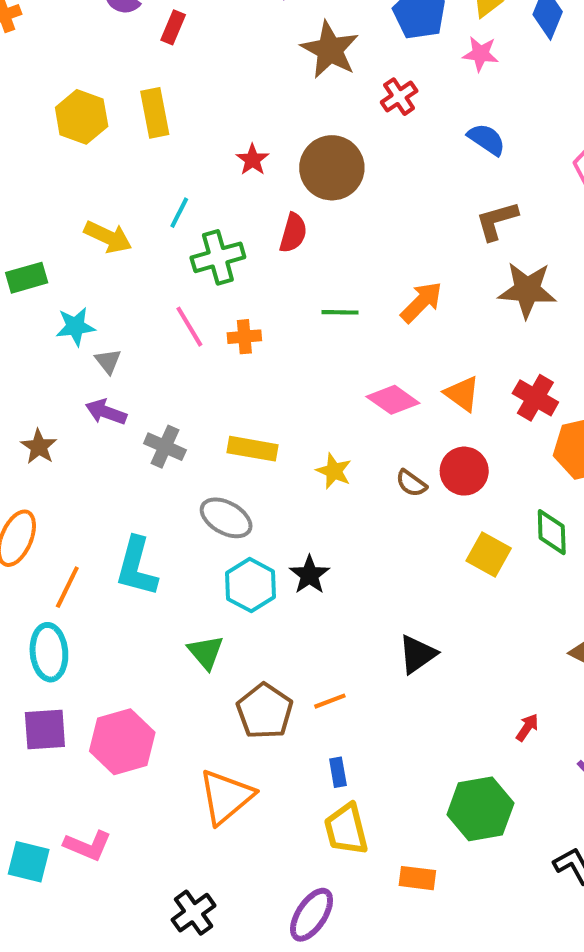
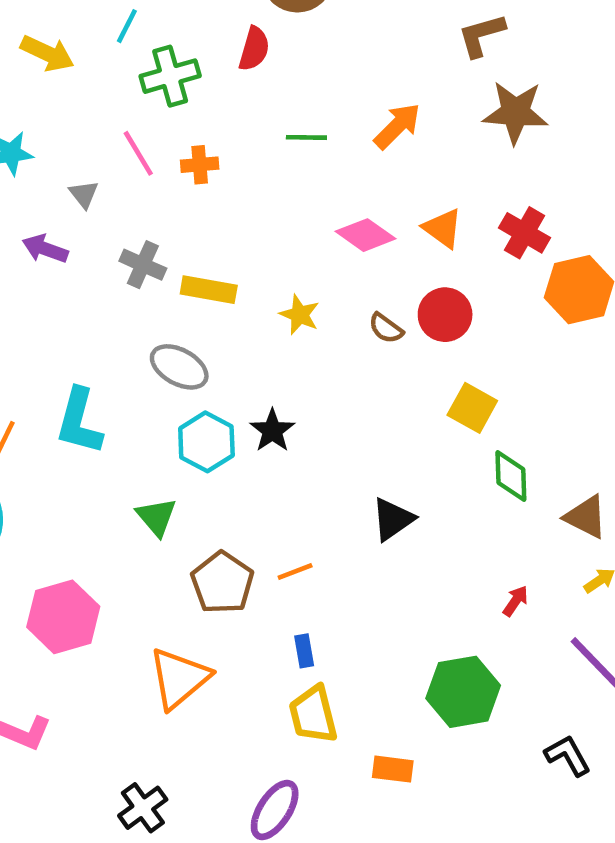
gray triangle: (108, 361) -> (84, 194), moved
gray cross: (165, 447) -> (143, 265), moved
green diamond: (552, 532) -> (511, 476), moved

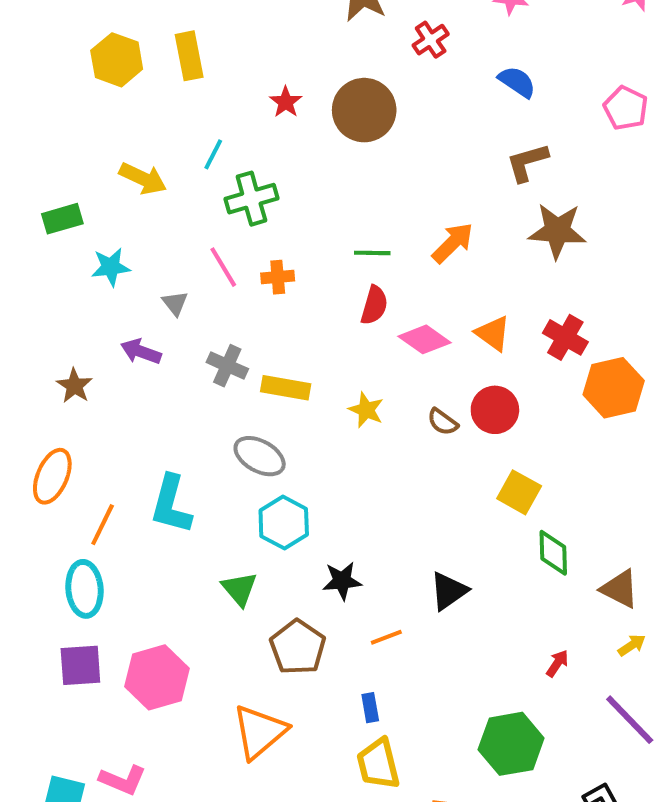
red semicircle: (254, 49) -> (374, 305), moved
black star: (272, 431) -> (342, 581), moved, turned 30
orange line: (295, 571) -> (386, 637), moved

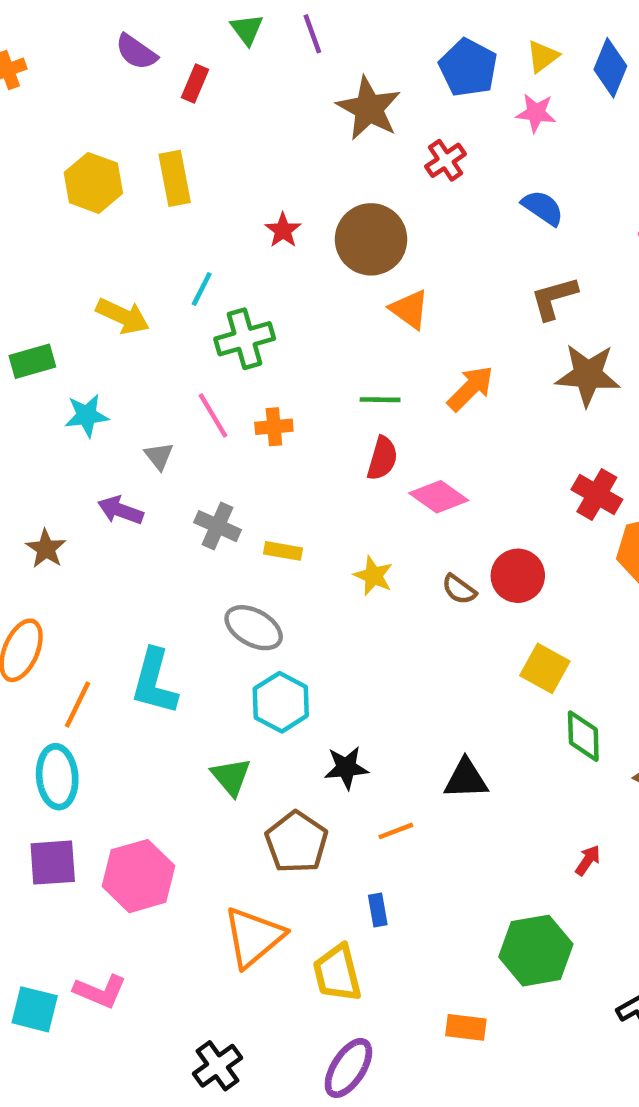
orange triangle: (493, 333) -> (409, 309), moved
yellow rectangle: (286, 388) -> (283, 551), size x0.7
black triangle: (449, 591) -> (466, 779), turned 33
yellow trapezoid: (378, 764) -> (337, 973), moved

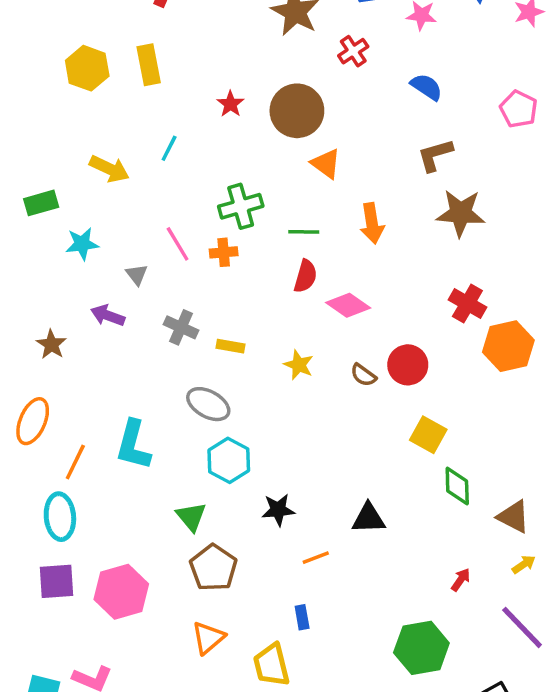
green cross: (245, 339) -> (241, 206), moved
orange arrow: (470, 388) -> (372, 223), turned 126
brown pentagon: (297, 842) -> (213, 568), moved
orange triangle: (254, 937) -> (208, 638), size x0.7

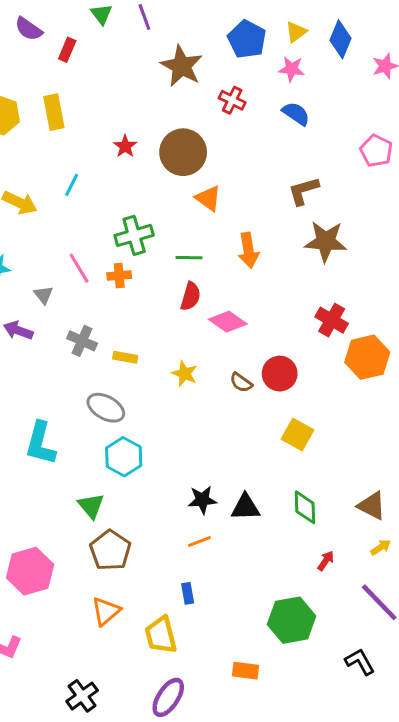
red cross: (353, 51) -> (232, 100), turned -30
blue semicircle: (427, 87) -> (296, 114), moved
green diamond: (457, 486) -> (305, 507), moved
black star: (278, 510) -> (202, 500), moved

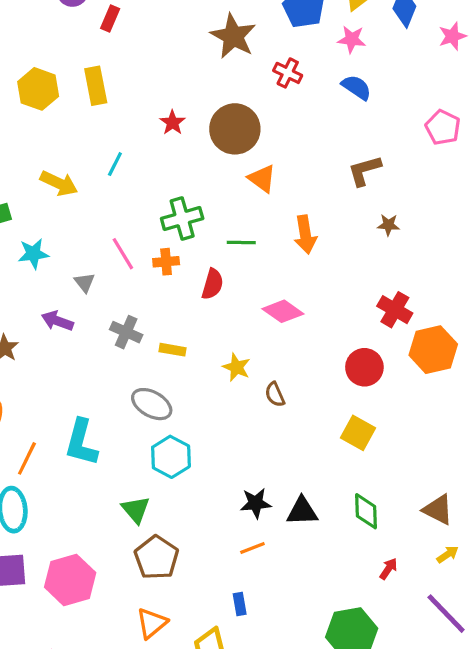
brown star: (326, 241) -> (388, 225), size x0.5
red semicircle: (191, 296) -> (212, 284), moved
red circle: (280, 374) -> (364, 367), moved
brown semicircle: (241, 382) -> (275, 394), moved, turned 30

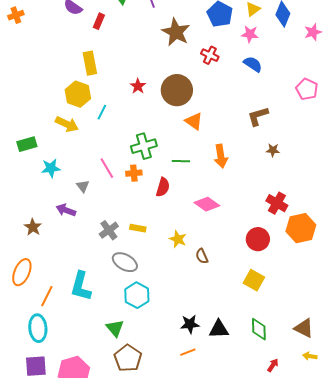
yellow hexagon: (38, 89) -> (78, 94), moved
gray cross: (126, 332) -> (109, 230), moved, turned 30
yellow arrow: (448, 554) -> (310, 356), turned -136

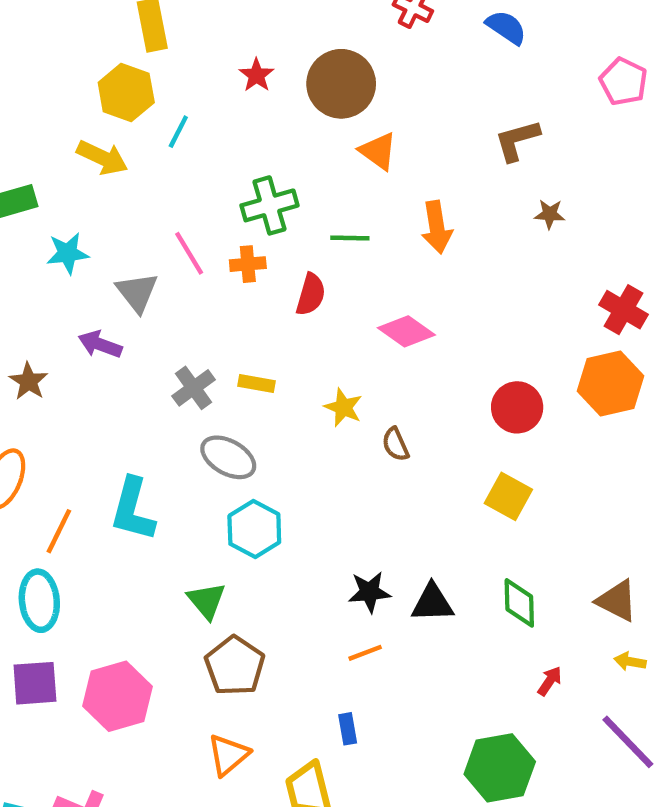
gray triangle: (83, 186) -> (137, 292), size x1.5
red cross: (277, 203) -> (624, 310), moved

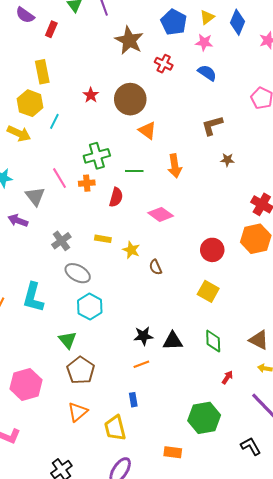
yellow rectangle: (256, 383) -> (103, 239), moved

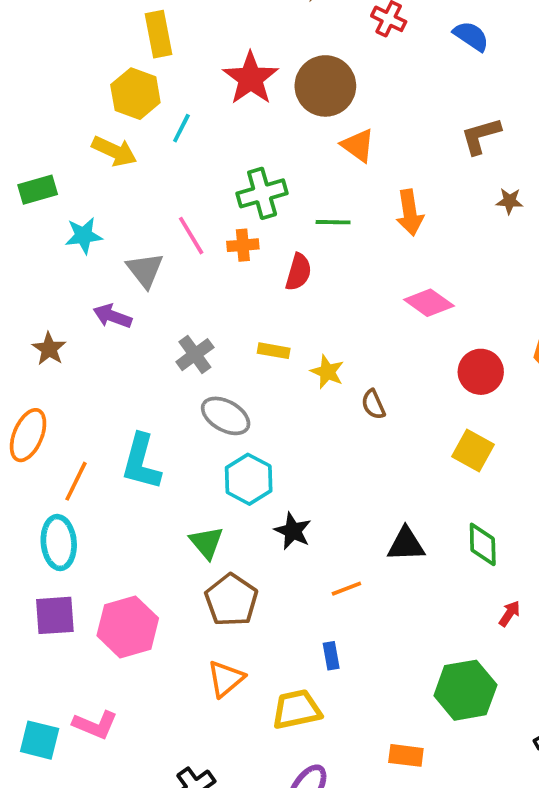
red star: (91, 95) -> (251, 78), size x1.8
pink diamond: (161, 214) -> (429, 303), moved
black star: (143, 336) -> (293, 531), moved, turned 30
yellow trapezoid: (115, 428) -> (297, 709), turned 92

